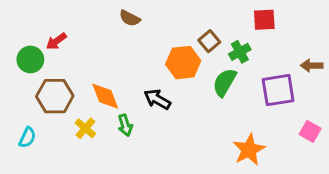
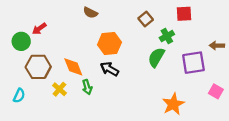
brown square: (209, 41) -> (146, 19), moved
orange hexagon: (183, 63) -> (109, 43), moved

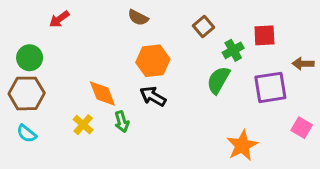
brown semicircle: (90, 13) -> (138, 18), moved
red square: (184, 14) -> (264, 35), moved
red arrow: (39, 29) -> (59, 19), moved
brown hexagon: (38, 67) -> (27, 93), moved
cyan semicircle: (19, 96) -> (27, 134), turned 104

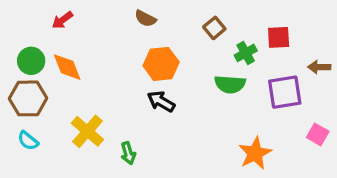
green semicircle: (218, 80) -> (230, 84), turned -116
orange diamond: (102, 93) -> (67, 67), moved
green arrow: (122, 122) -> (128, 153), moved
yellow cross: (83, 125) -> (87, 131), size x1.5

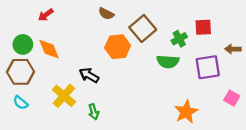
brown square: (214, 28) -> (143, 28), moved, size x1.6
black arrow: (161, 102) -> (89, 75), moved

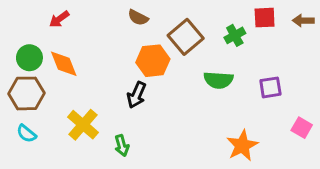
red square: (203, 27) -> (265, 18), moved
green cross: (179, 39) -> (235, 35), moved
brown arrow: (233, 49) -> (303, 21), moved
purple square: (208, 67) -> (270, 87), size x0.7
black arrow: (89, 75) -> (137, 95), moved, turned -96

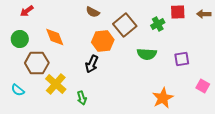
red arrow: (59, 19) -> (27, 11), moved
orange diamond: (64, 64) -> (55, 37), moved
brown hexagon: (26, 93) -> (37, 63), moved

